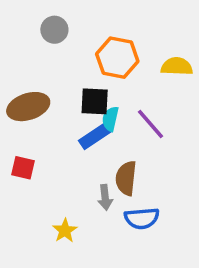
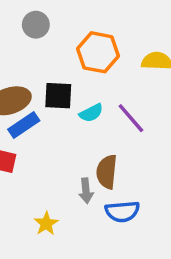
black square: (95, 101) -> (58, 96), moved
cyan semicircle: (110, 119) -> (91, 113), turned -130
blue rectangle: (95, 136) -> (24, 125), moved

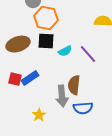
orange hexagon: (98, 52) -> (46, 18), moved
blue rectangle: (24, 125) -> (30, 78), moved
gray arrow: (86, 191) -> (62, 96), size x1.5

